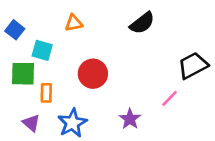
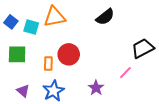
orange triangle: (74, 23) -> (55, 17), size x1.6
cyan square: (42, 50) -> (31, 27), moved
orange rectangle: (46, 93) -> (48, 63), moved

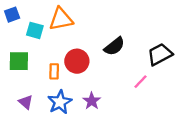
black semicircle: (105, 17) -> (114, 46), moved
blue square: (11, 22) -> (12, 15), moved, turned 32
purple star: (96, 88) -> (92, 101), moved

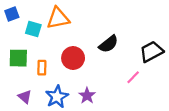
orange rectangle: (54, 71) -> (42, 68), moved

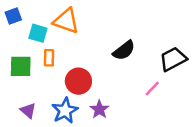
orange triangle: (58, 18) -> (66, 21), turned 30
red circle: (73, 58) -> (78, 81), moved
orange rectangle: (42, 68) -> (49, 58), moved

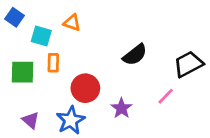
blue square: (13, 16) -> (14, 17), turned -35
orange triangle: (66, 21) -> (72, 23), size x0.6
purple star: (99, 109) -> (121, 108), moved

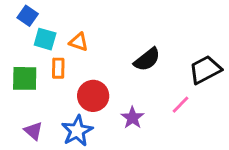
blue square: (14, 17) -> (28, 16), moved
orange triangle: (72, 23) -> (79, 42), moved

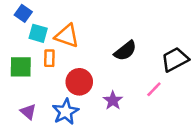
orange triangle: (79, 42) -> (67, 36), size x1.5

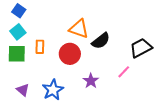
cyan square: (38, 33) -> (18, 32), moved, turned 35
orange triangle: (67, 36) -> (79, 29), moved
red circle: (79, 82) -> (70, 54), moved

